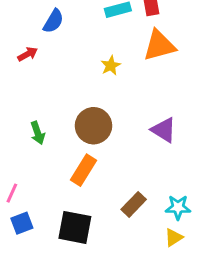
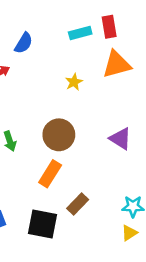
brown rectangle: (134, 204) -> (78, 204), moved

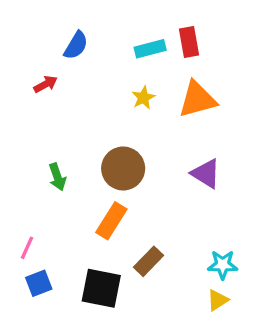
red rectangle: (109, 27) -> (189, 42), moved
cyan rectangle: (80, 33) -> (150, 49), moved
orange triangle: (117, 64) -> (197, 99), moved

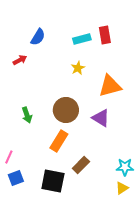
orange triangle: (197, 99) -> (110, 86), moved
purple triangle: (206, 174) -> (101, 118), moved

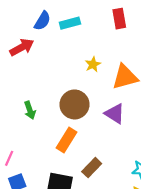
cyan rectangle: (82, 39) -> (70, 23), moved
red arrow: (20, 60) -> (22, 47), size x1.5
yellow star: (78, 68) -> (93, 64), moved

